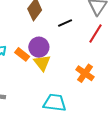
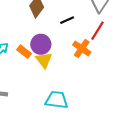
orange cross: (85, 73) -> (82, 48), moved

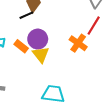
black line: (67, 20) -> (26, 15), moved

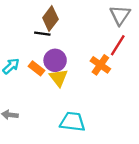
black line: (26, 15) -> (42, 34), turned 32

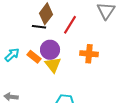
red line: (118, 45) -> (70, 25), moved
orange cross: (100, 65) -> (89, 54), turned -30

